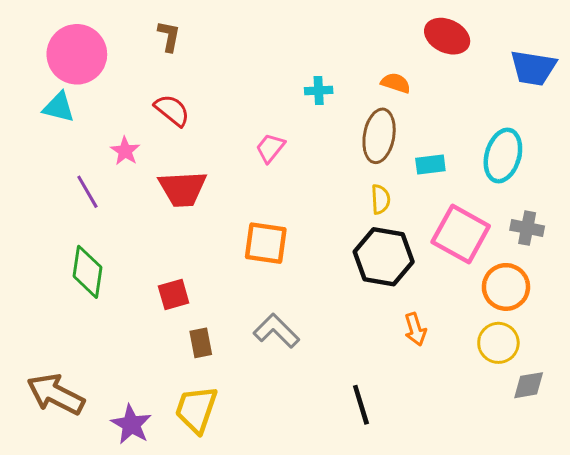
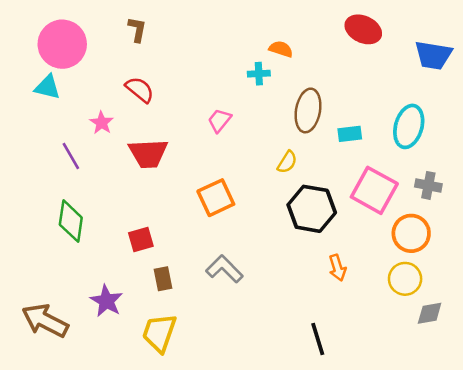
orange semicircle: (396, 83) -> (281, 49), moved
yellow semicircle: (381, 199) -> (287, 162), moved, turned 35
orange square: (266, 243) -> (216, 198), turned -33
black line: (361, 405) -> (318, 339), moved
purple star: (131, 424) -> (106, 301), moved

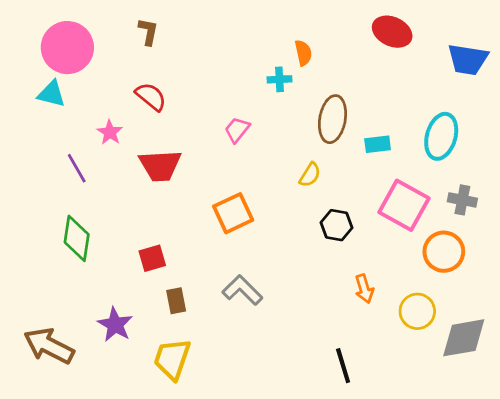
orange semicircle: (281, 49) -> (303, 53), turned 60
black hexagon: (312, 209) -> (336, 225), size x0.6
yellow circle: (405, 279) -> (417, 311), moved
gray diamond: (430, 313) -> (464, 338), size x1.6

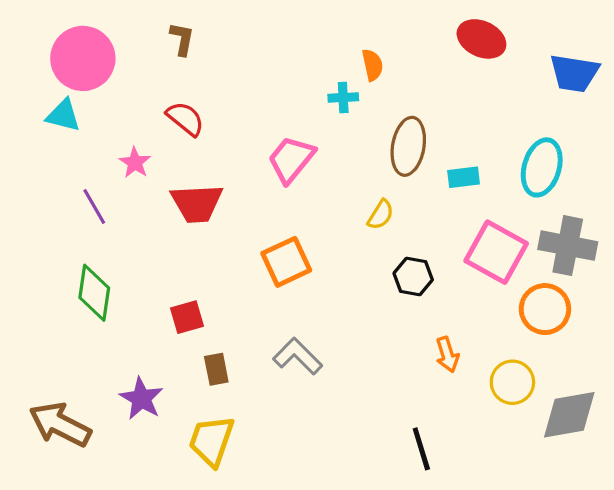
pink trapezoid: (237, 130) -> (291, 159), size x1.5
gray cross: (462, 200) -> (568, 246), size x1.6

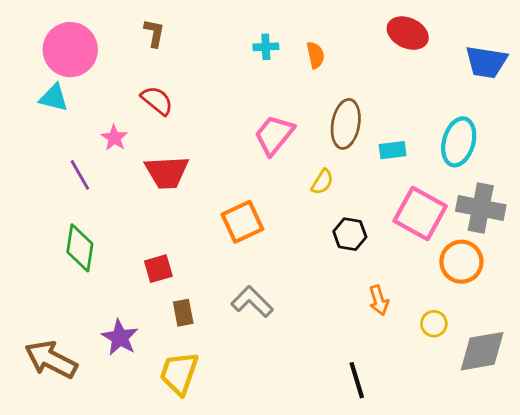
cyan cross: (343, 98) -> (266, 47), moved
pink trapezoid: (291, 159) -> (274, 135), moved
yellow circle: (512, 382) -> (434, 324), size x0.7

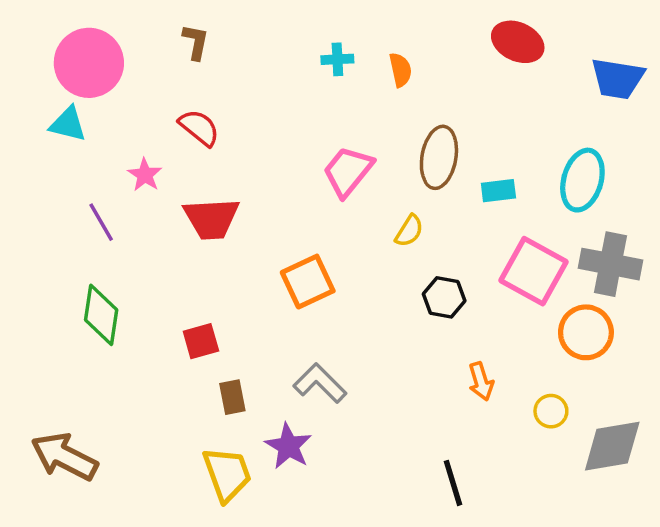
purple star: (120, 337) -> (288, 446), moved
yellow trapezoid: (179, 373) -> (227, 474), turned 141

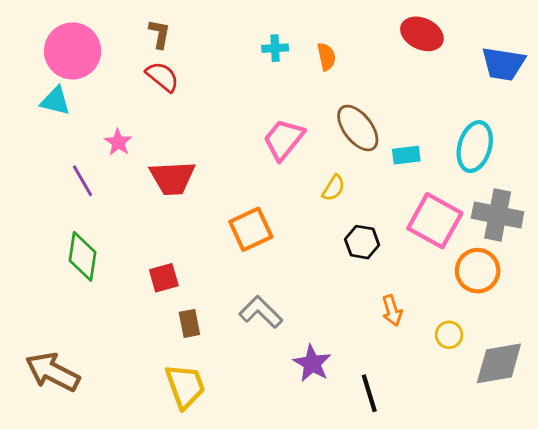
red semicircle: (199, 128) -> (162, 77), moved
brown ellipse: (439, 157) -> (358, 128), turned -48
purple star: (288, 446) -> (312, 363), moved

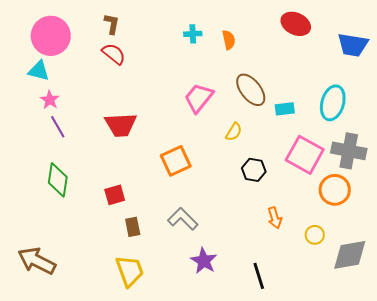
pink star: (118, 142) -> (50, 100), moved
purple star: (312, 363) -> (204, 261), moved

